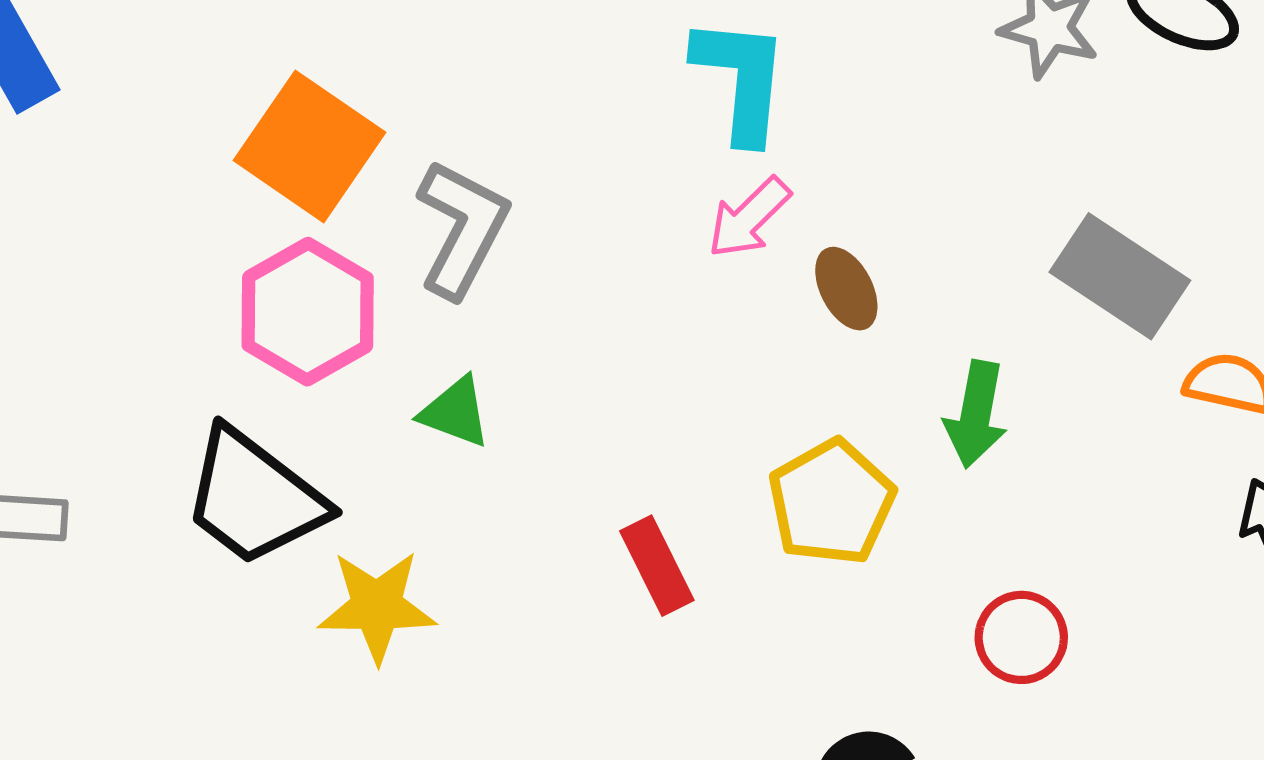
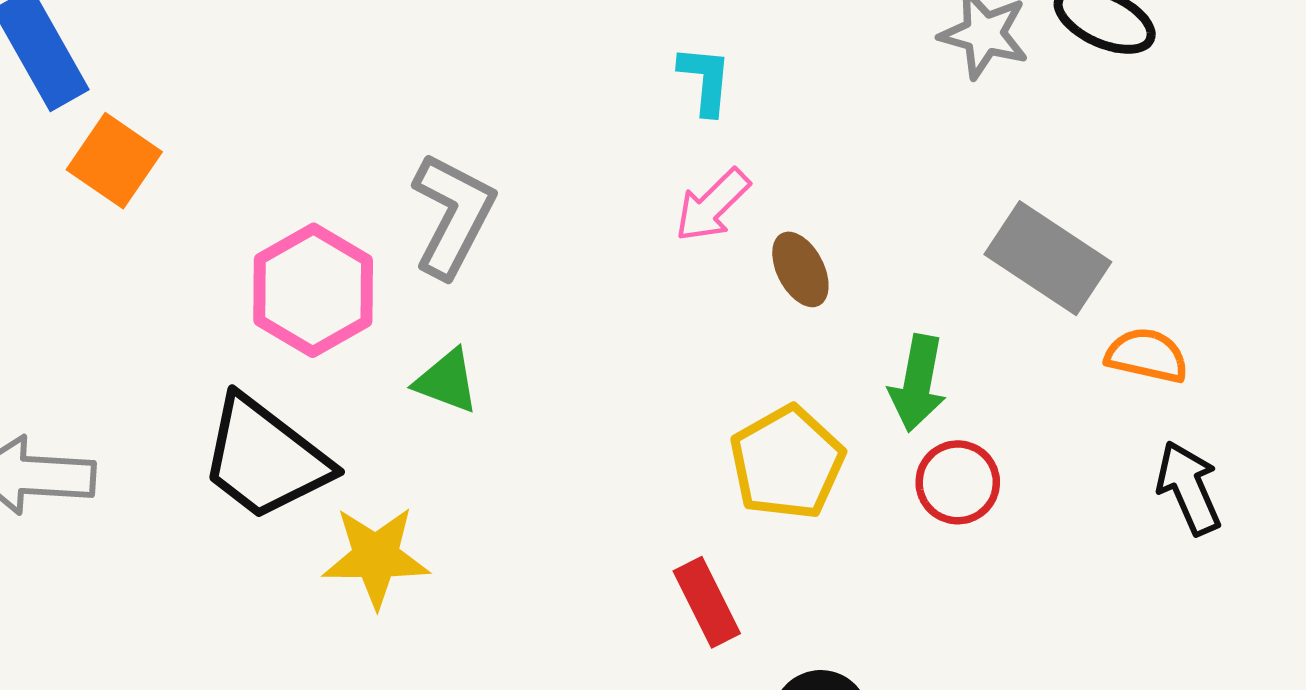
cyan L-shape: (741, 79) -> (705, 80), size x0.6
orange square: (309, 146) -> (114, 161), moved, size x0.7
red rectangle: (657, 566) -> (707, 602), moved
red circle: (1021, 637) -> (958, 482), moved

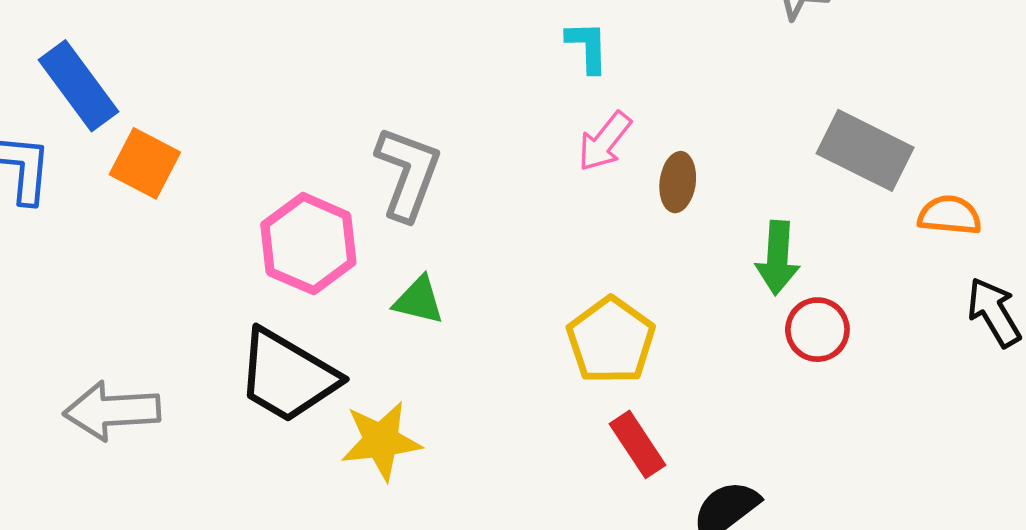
brown ellipse: (800, 269) -> (678, 182), turned 42
yellow pentagon: (787, 463) -> (611, 340), moved

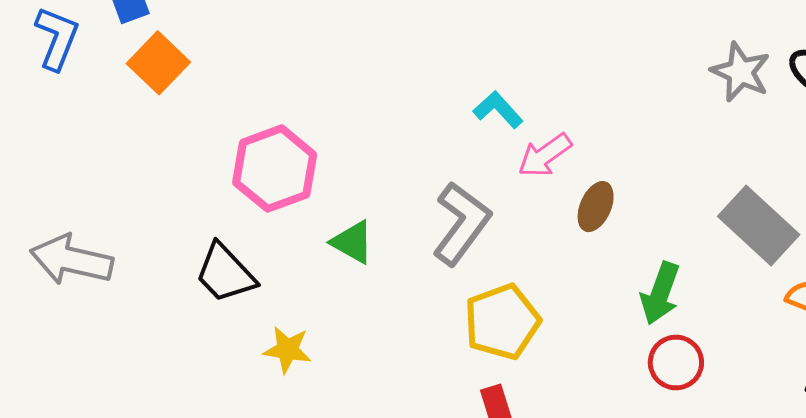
cyan L-shape: (587, 47) -> (498, 110), moved, turned -57
gray L-shape: (408, 173) -> (462, 223), moved
black trapezoid: (287, 376) -> (225, 273), size x0.7
yellow star: (381, 441) -> (287, 350), size x0.7

